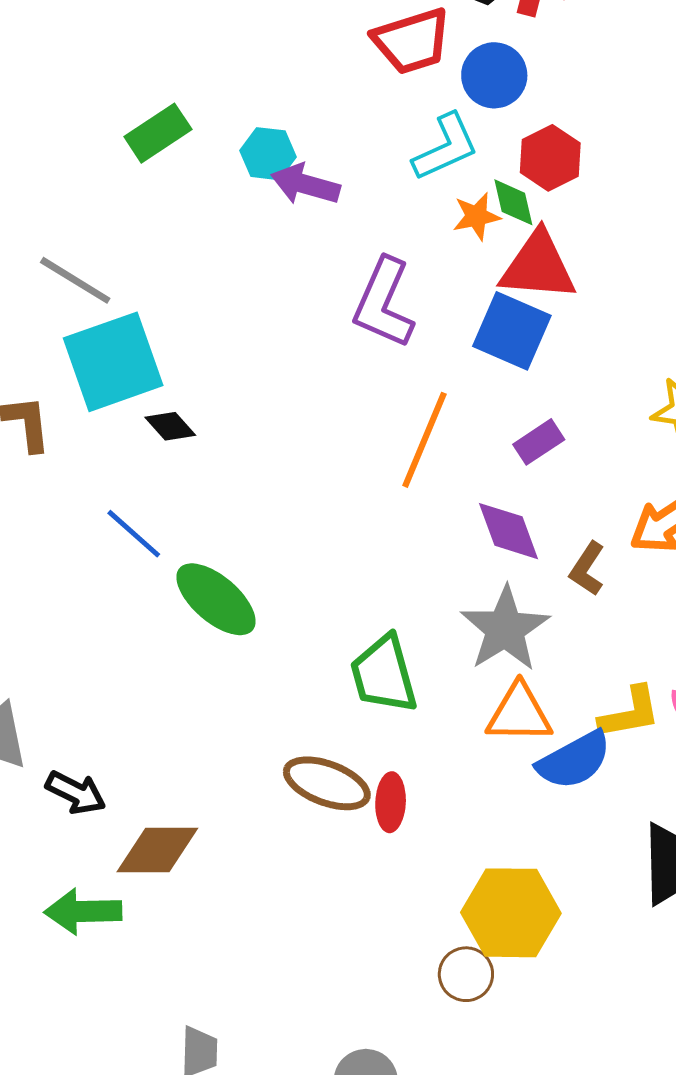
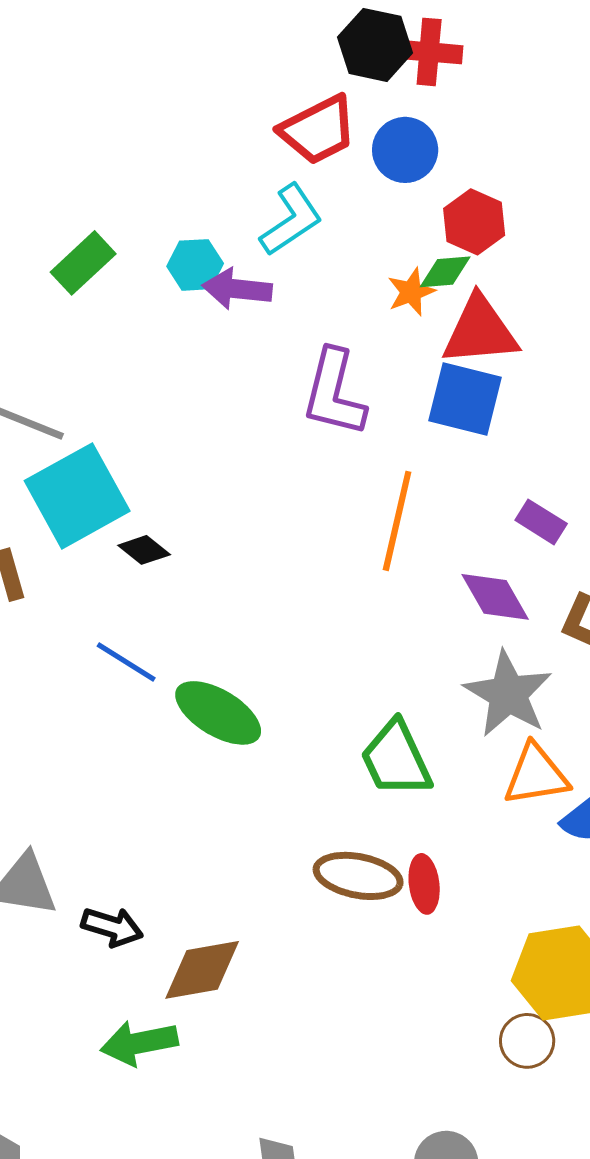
cyan L-shape: (446, 147) -> (291, 220), moved
green diamond: (513, 202) -> (445, 272), turned -72
purple rectangle: (539, 442) -> (541, 522), moved, turned 75

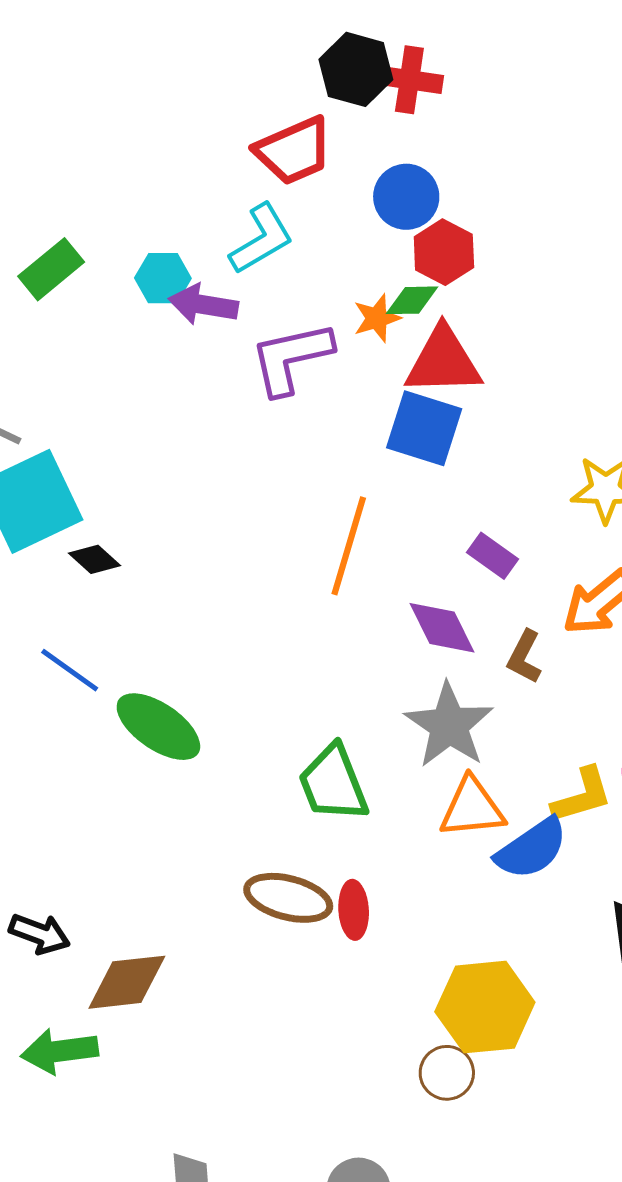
blue circle: (405, 150) -> (406, 197), moved
purple L-shape: (334, 393) -> (291, 358), moved, turned 60

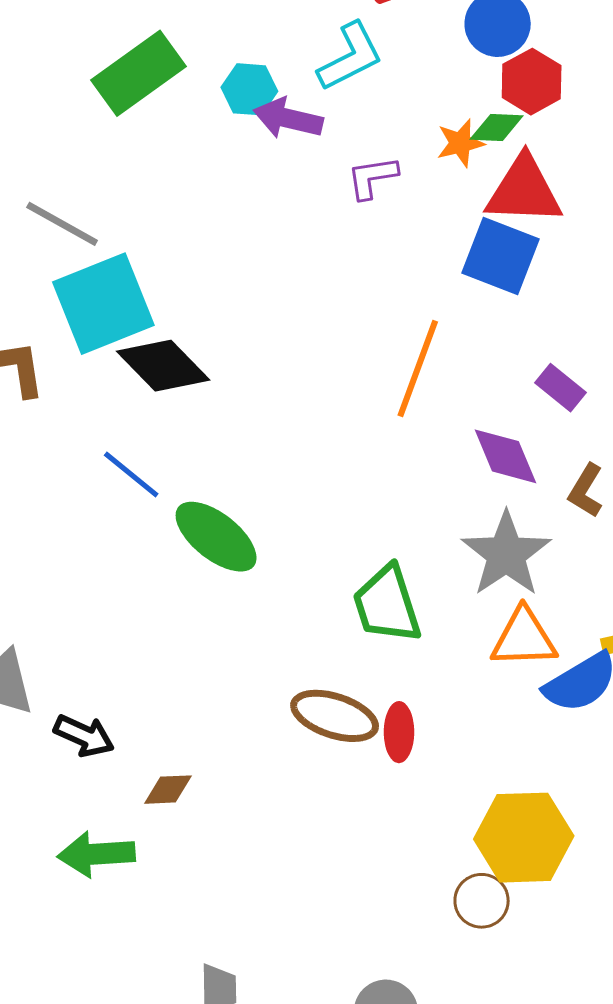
green rectangle: (51, 269) -> (139, 73), size x1.4
purple L-shape: (291, 358) -> (372, 177), size x0.6
black diamond: (95, 559) -> (163, 366), size x1.8
brown diamond: (127, 982) -> (168, 790), size x0.6

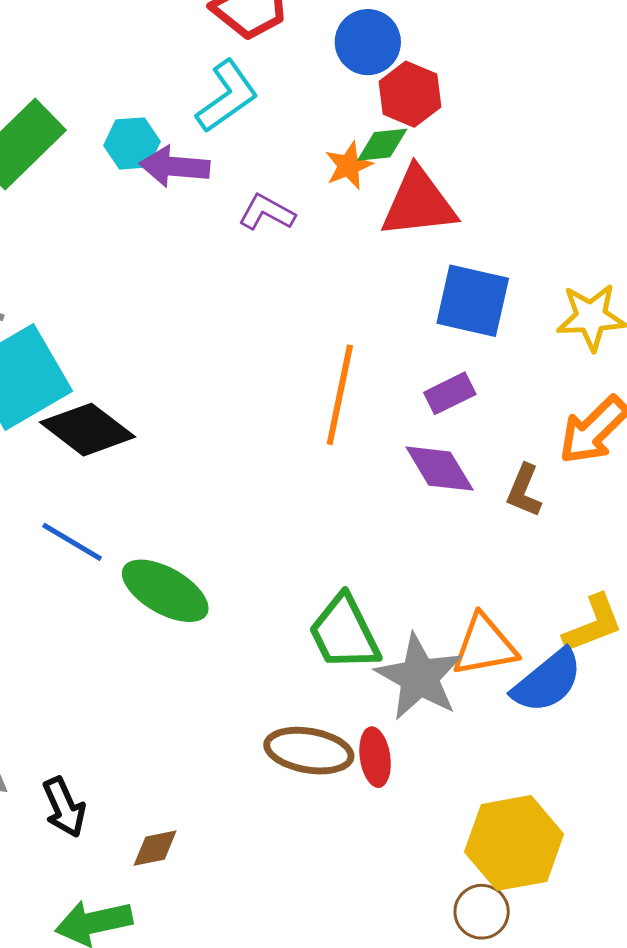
purple L-shape: (372, 177) -> (267, 212), turned 46
blue square: (500, 256) -> (473, 301), moved
purple rectangle: (560, 388) -> (450, 393), moved, turned -57
gray star: (506, 554) -> (419, 677), moved
black arrow: (84, 736) -> (64, 807), turned 50

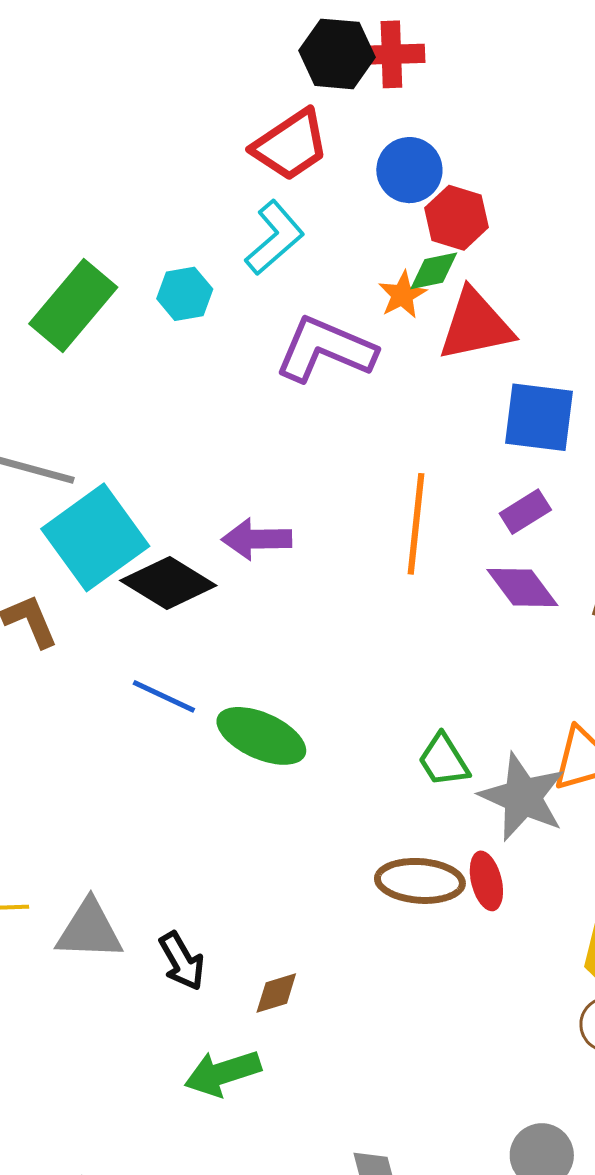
purple arrow: (175, 166) -> (257, 539), moved
purple L-shape: (267, 212) -> (325, 349), size x1.8
green trapezoid: (344, 633) -> (444, 760), size x0.7

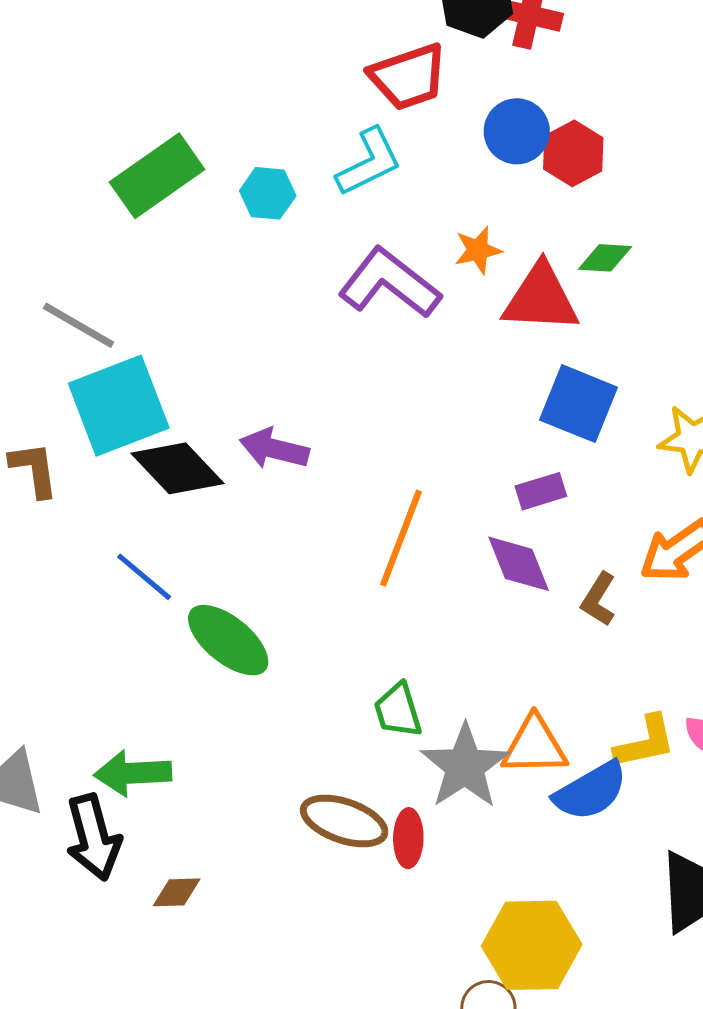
red hexagon: (456, 218) -> (573, 153), moved
green diamond: (434, 271) -> (605, 258), moved
orange line: (416, 524) -> (401, 538), moved
black arrow: (182, 961) -> (93, 837), size x1.4
green arrow: (223, 1073) -> (133, 773), moved

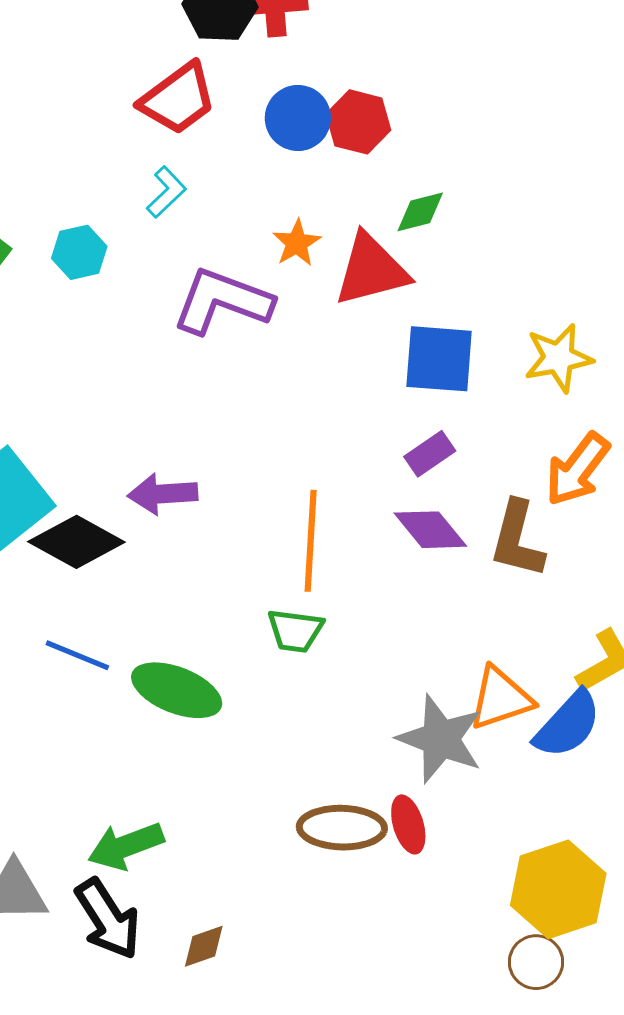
cyan L-shape: (369, 162) -> (166, 192), size x0.7
brown L-shape: (598, 599) -> (517, 539), size x1.5
green trapezoid: (398, 710) -> (295, 631), moved, turned -48

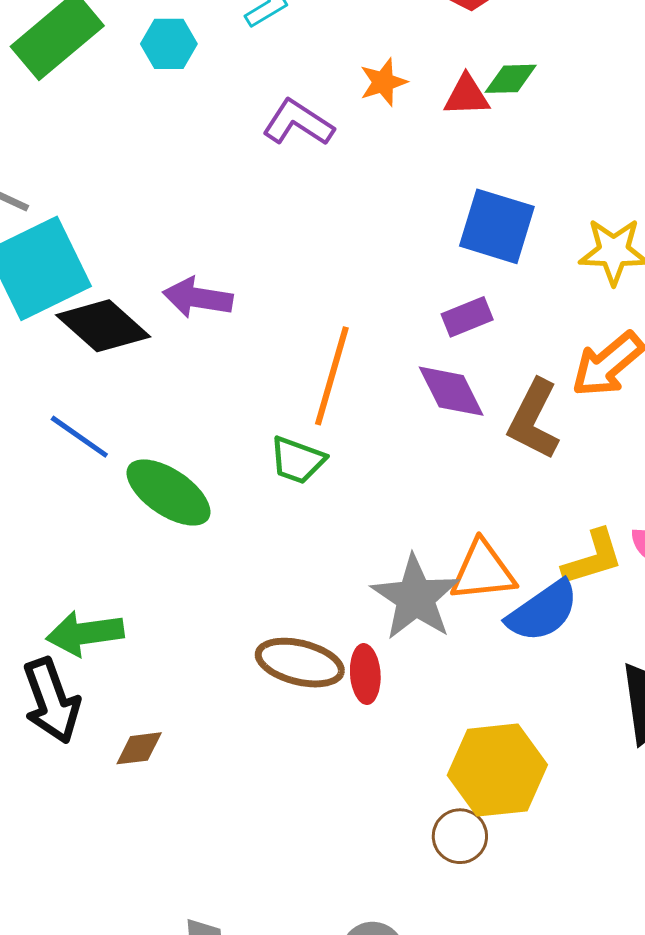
red triangle: (371, 270) -> (467, 96), moved, size x0.6
purple L-shape: (222, 301) -> (298, 123), size x0.7

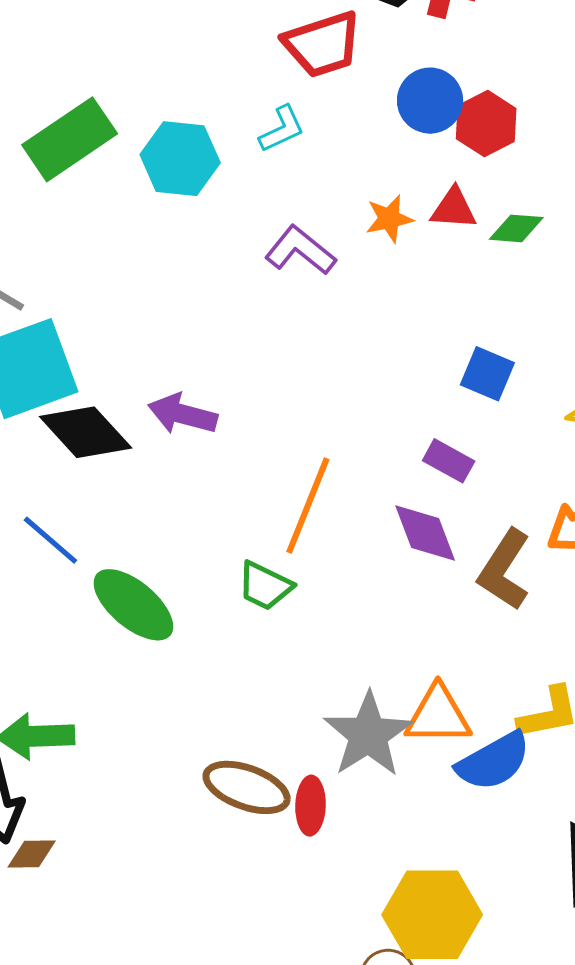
cyan hexagon: (169, 44) -> (180, 159), size x1.4
red triangle: (467, 96) -> (454, 209), moved
blue square: (497, 226) -> (487, 374), size x0.7
purple rectangle: (467, 317) -> (449, 461), turned 45
brown diamond: (139, 748) -> (32, 854), moved

